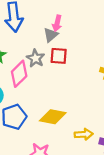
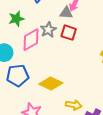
gray triangle: (51, 35) -> (66, 13), turned 32

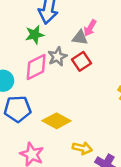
green star: (16, 19) -> (35, 35), moved
red square: (69, 33) -> (81, 61), turned 35

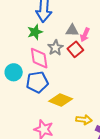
pink arrow: (90, 28) -> (85, 35), moved
pink diamond: (36, 67) -> (39, 58), turned -65
blue pentagon: (18, 109) -> (37, 82), moved

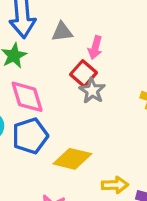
gray triangle: (72, 30) -> (62, 32), moved
gray star: (55, 48) -> (92, 91), moved

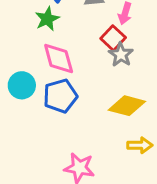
yellow diamond: (72, 159) -> (127, 106), moved

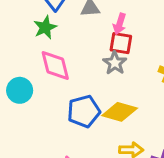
red square: (113, 38) -> (121, 43), moved, turned -35
blue pentagon: (60, 96) -> (84, 111), moved

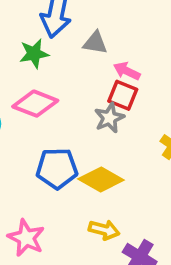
pink arrow: (120, 24) -> (127, 71), turned 84
pink diamond: (55, 66) -> (35, 104), turned -68

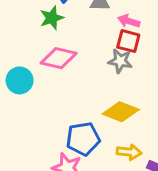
gray star: (109, 118) -> (120, 61), turned -30
blue pentagon: (57, 168) -> (83, 139), moved

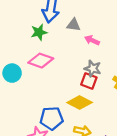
red square: (128, 41) -> (89, 81), moved
gray star: (120, 61) -> (93, 68), moved

